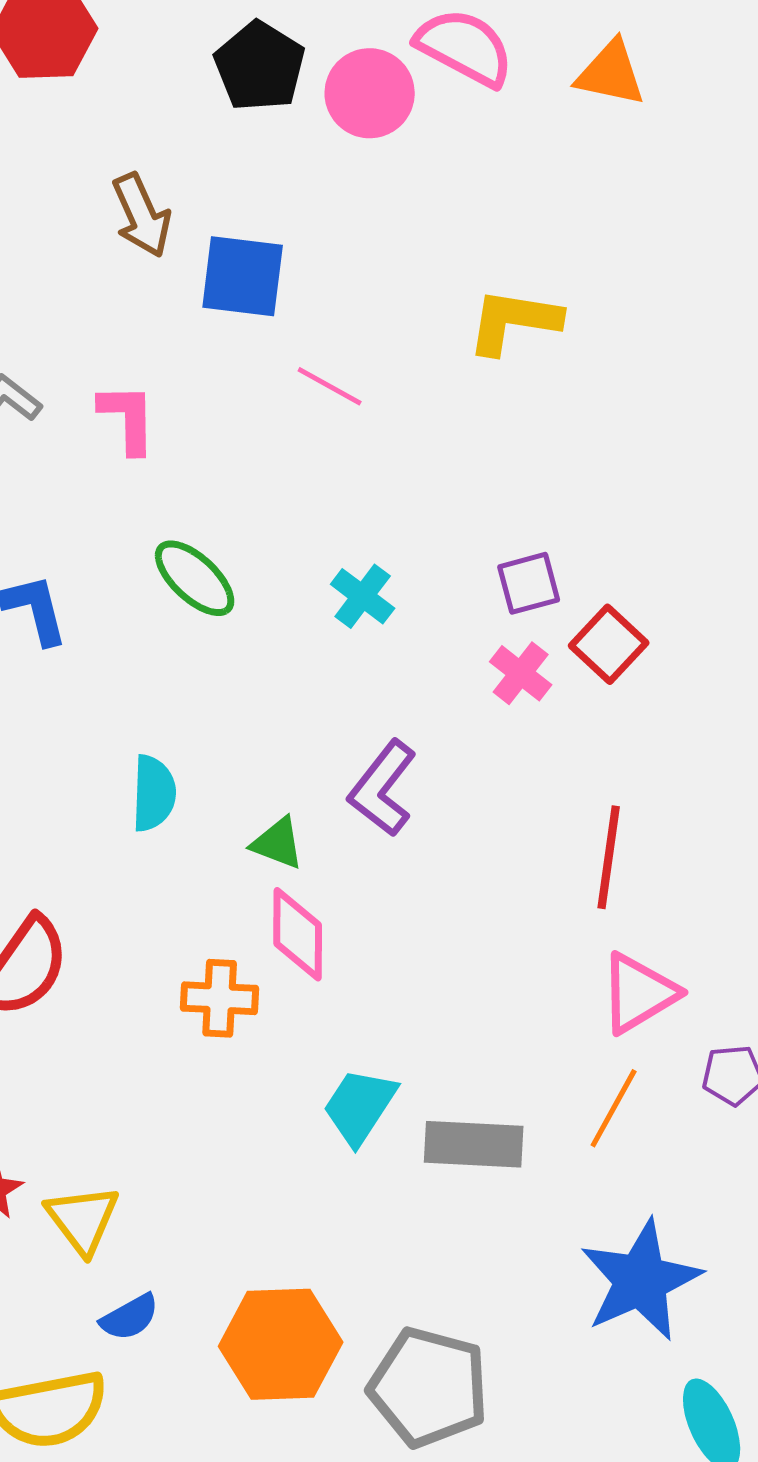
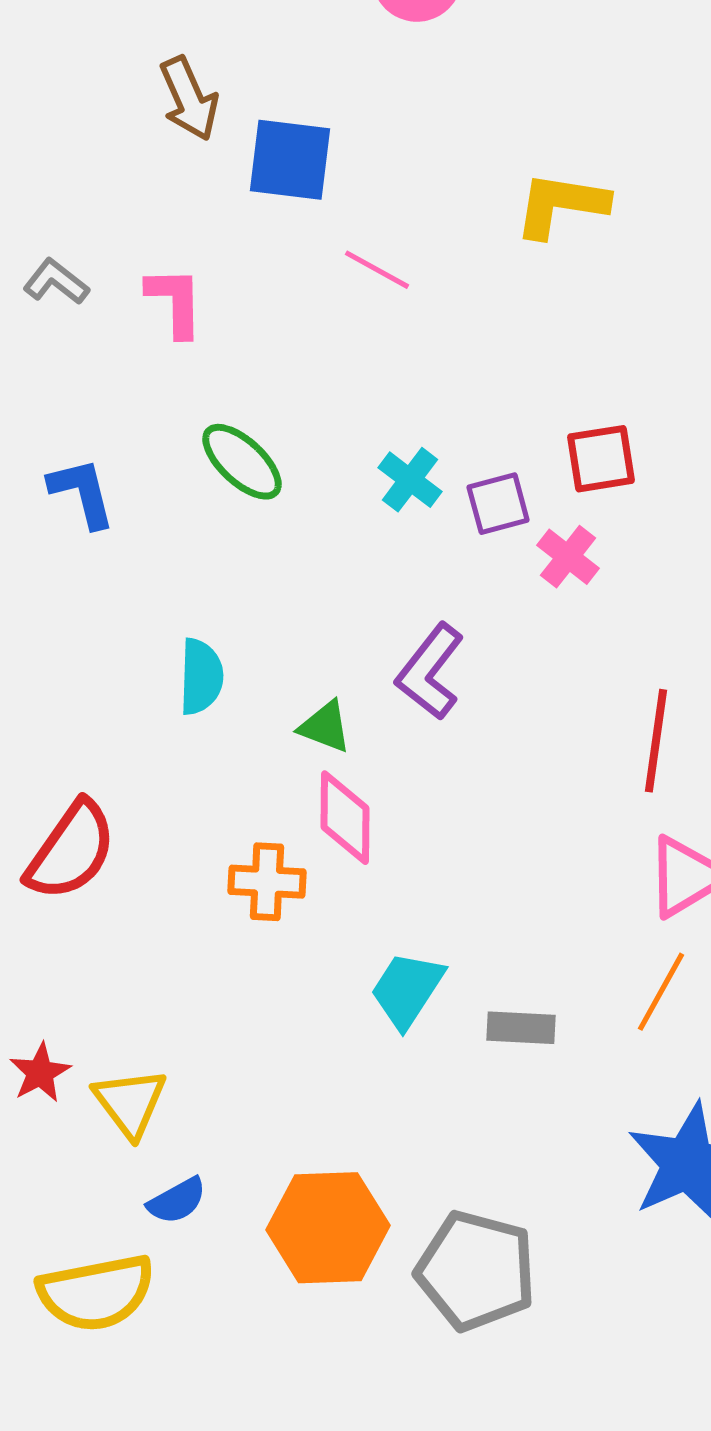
purple square: (529, 583) -> (498, 504), moved
red square: (609, 644) -> (601, 459), moved, turned 38
gray rectangle: (474, 1144) -> (521, 1028), size x0.7

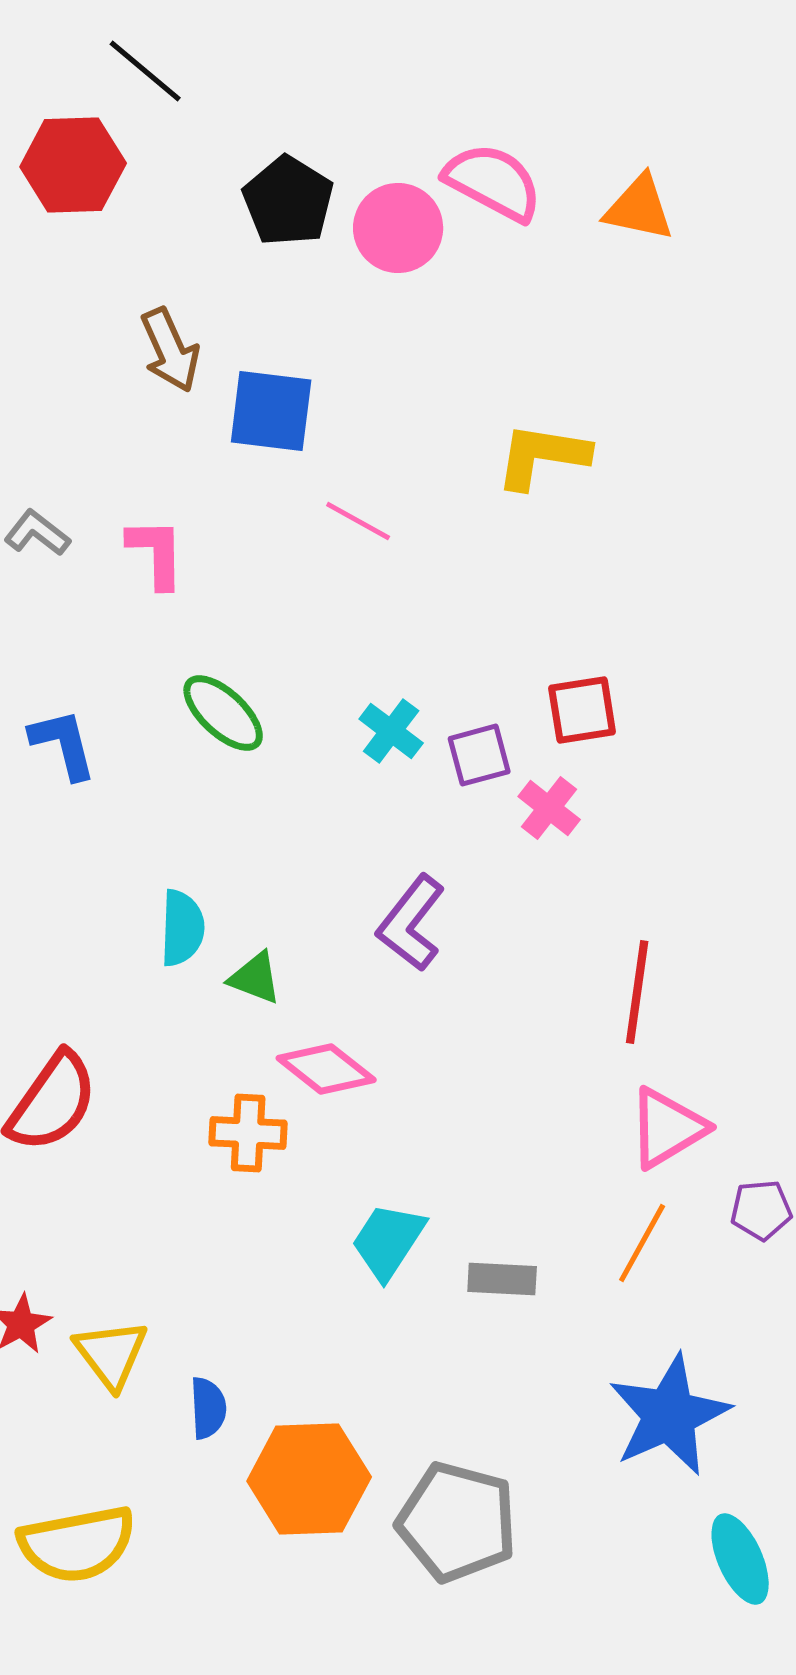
green triangle: (325, 727) -> (255, 978), moved
pink diamond: (345, 818) -> (326, 1069), turned -52
blue semicircle: (177, 1201) -> (208, 1408), moved, turned -64

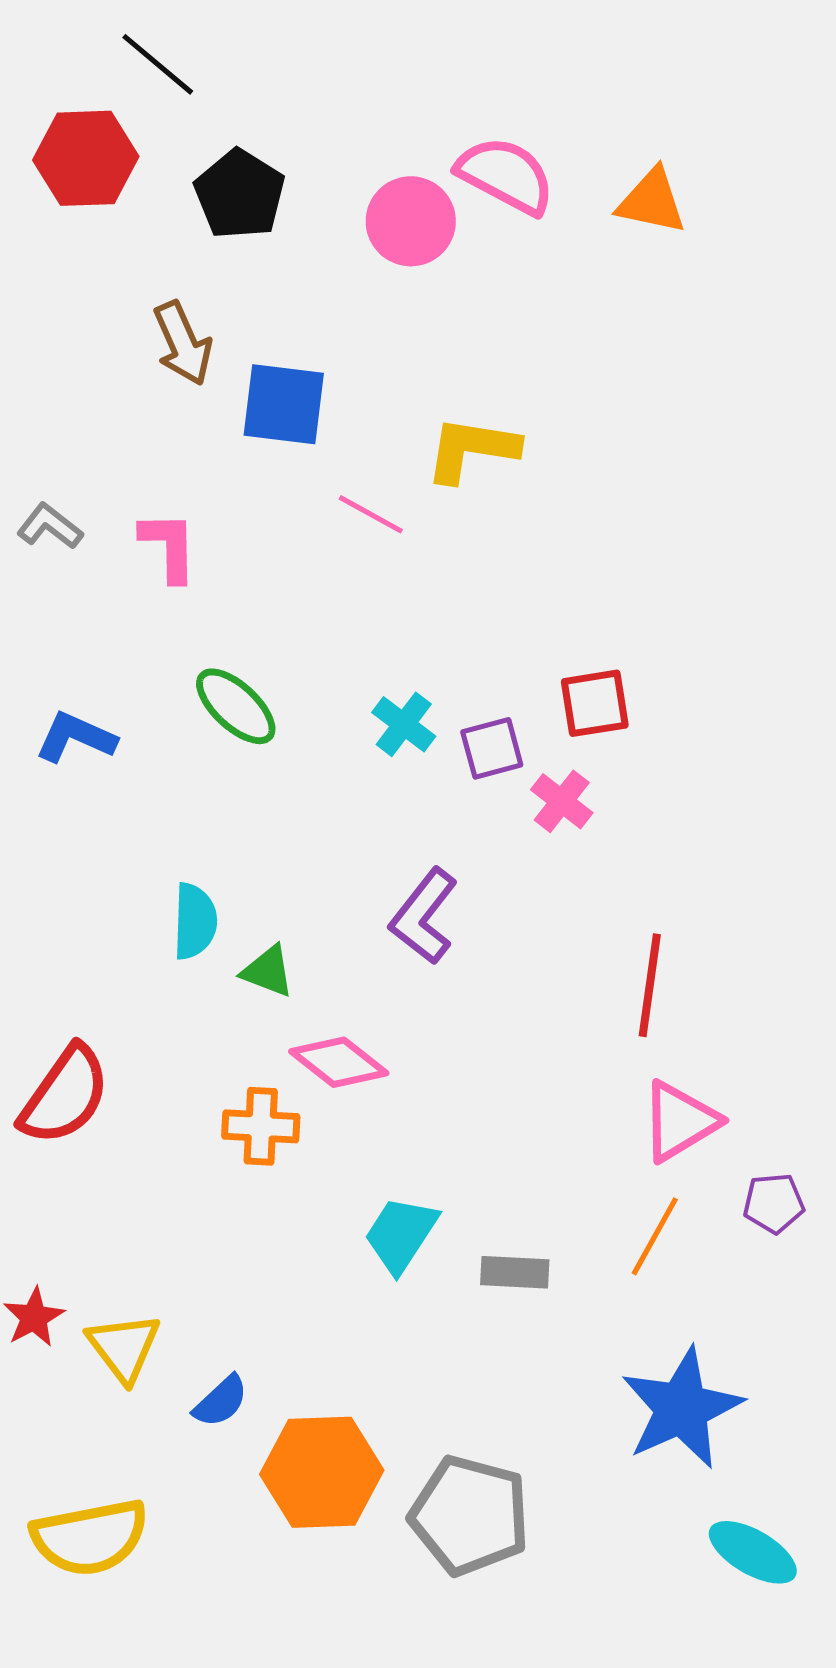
black pentagon: (288, 201) -> (240, 194), moved
yellow L-shape: (542, 456) -> (472, 449), moved
blue L-shape: (63, 744) -> (76, 737), turned -52
blue semicircle: (208, 1408) -> (221, 1401), turned 50
cyan ellipse: (740, 1559) -> (753, 1552), turned -36

